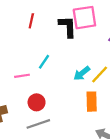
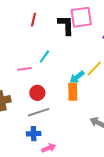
cyan arrow: (82, 73) -> (77, 77), moved
orange rectangle: (92, 102) -> (73, 92), moved

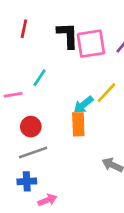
pink square: (81, 17) -> (91, 44), moved

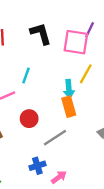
pink square: (91, 44) -> (76, 42), moved, turned 32
cyan arrow: (83, 105) -> (69, 89), turned -42
gray line: (33, 152) -> (55, 138), moved

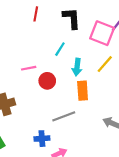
cyan line: (26, 75) -> (60, 49), moved
cyan arrow: (69, 89) -> (77, 67), moved
red circle: (29, 119) -> (47, 81), moved

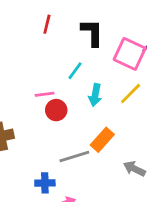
pink line: (29, 68) -> (45, 94), moved
orange rectangle: (83, 91) -> (102, 140), moved, turned 42

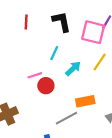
cyan arrow: (95, 95) -> (73, 68), turned -133
orange rectangle: (102, 140) -> (85, 101), turned 48

